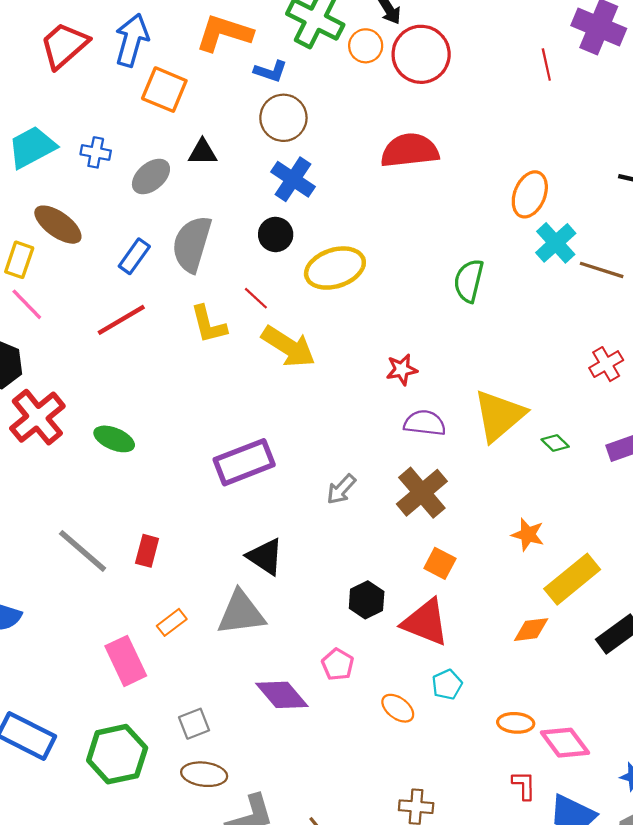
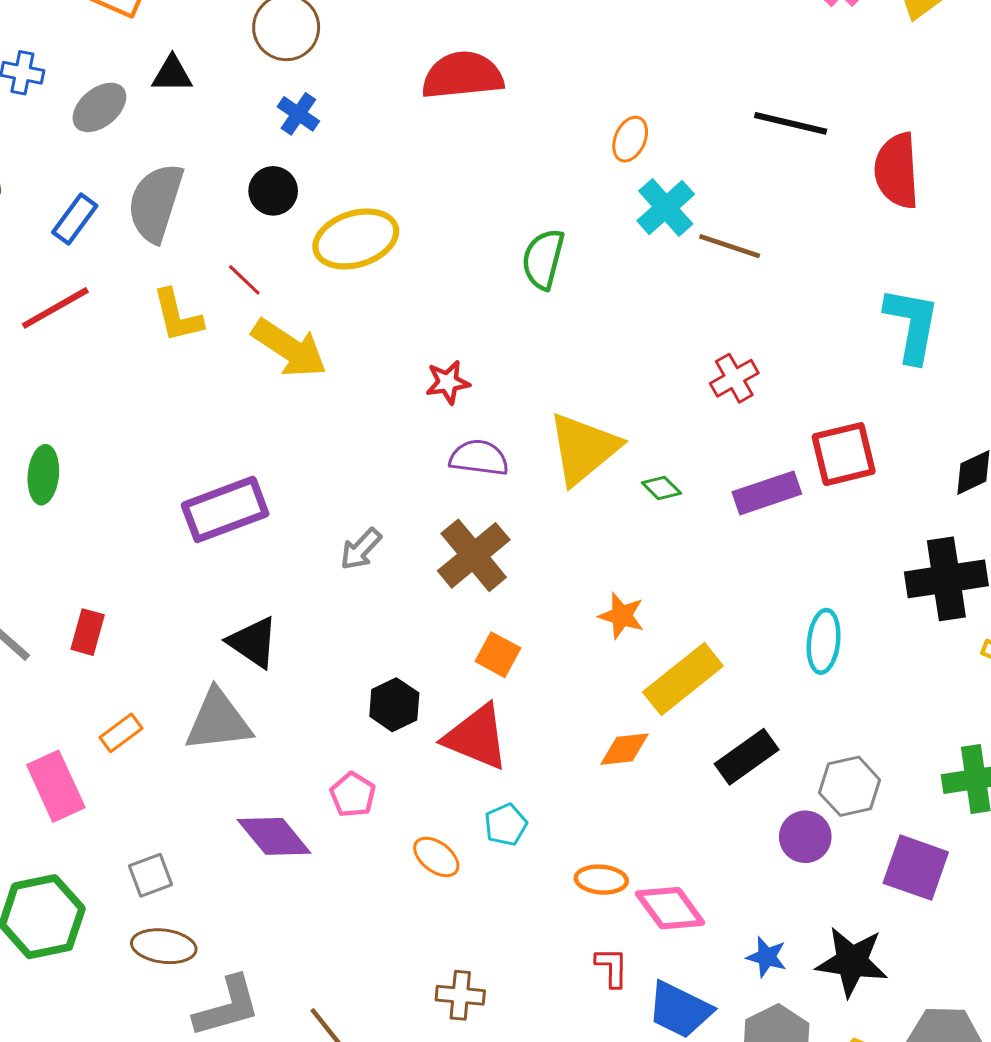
blue cross: (293, 179) -> (298, 114), size x0.7
orange ellipse: (530, 194) -> (630, 139), size x0.7
green ellipse: (114, 439) -> (43, 475), turned 72

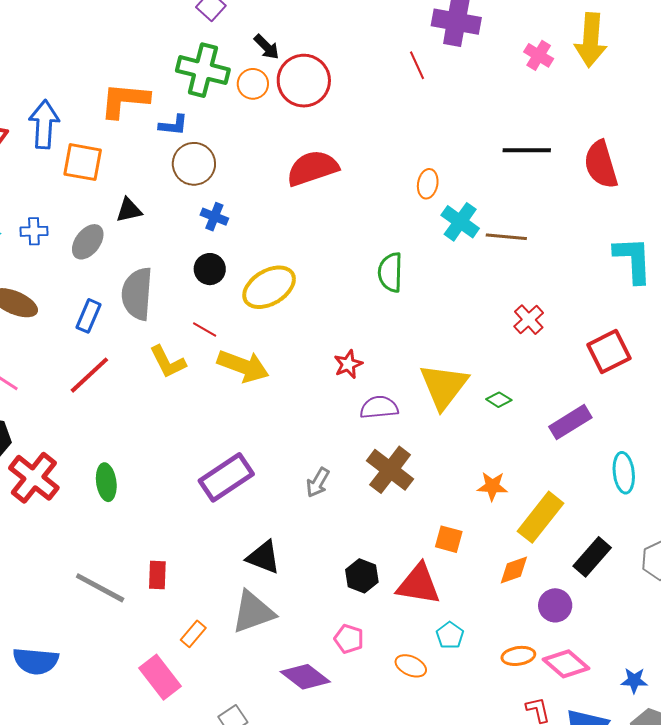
purple rectangle: (767, 493) -> (570, 422), moved
orange square: (498, 655) -> (449, 539), moved
purple circle: (805, 837) -> (555, 605), moved

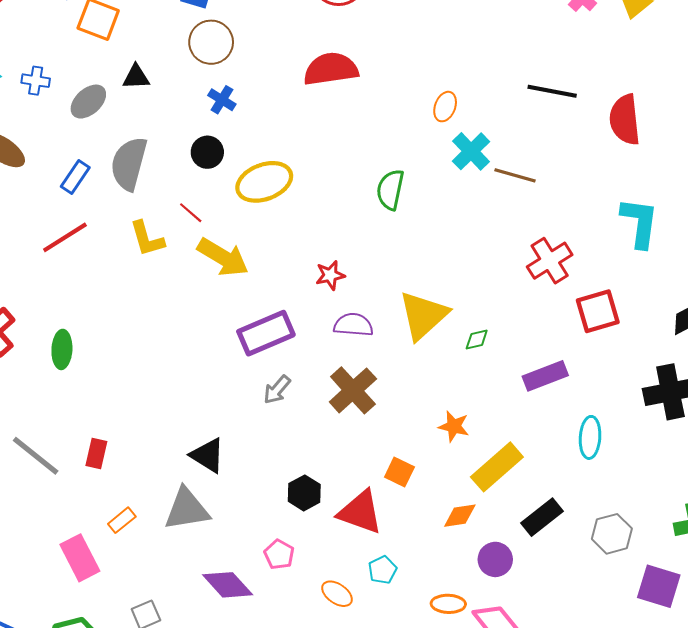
red cross: (529, 320) -> (550, 261), moved, size x1.4
green diamond: (499, 400) -> (477, 340), turned -55
purple rectangle: (226, 477) -> (266, 333), moved

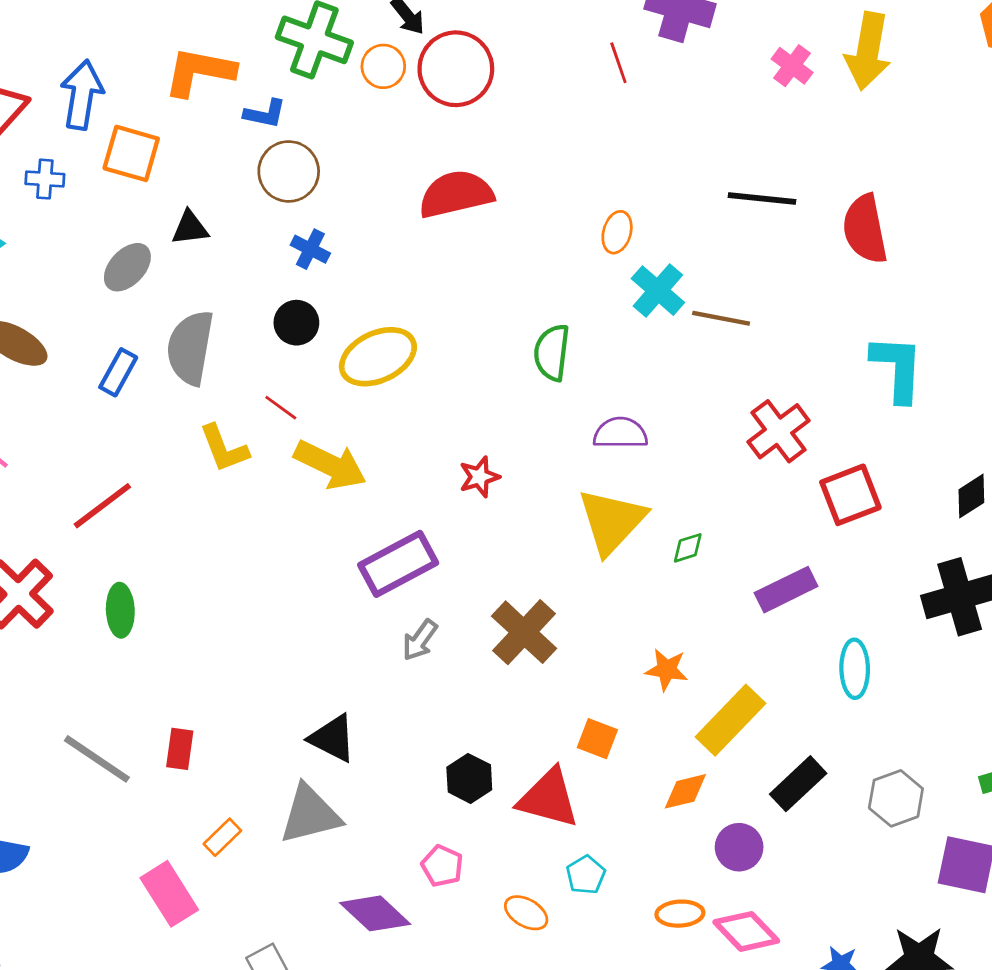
blue cross: (36, 81) -> (45, 179), moved
red line: (65, 237) -> (102, 506), moved
purple semicircle: (353, 325) -> (620, 433), moved

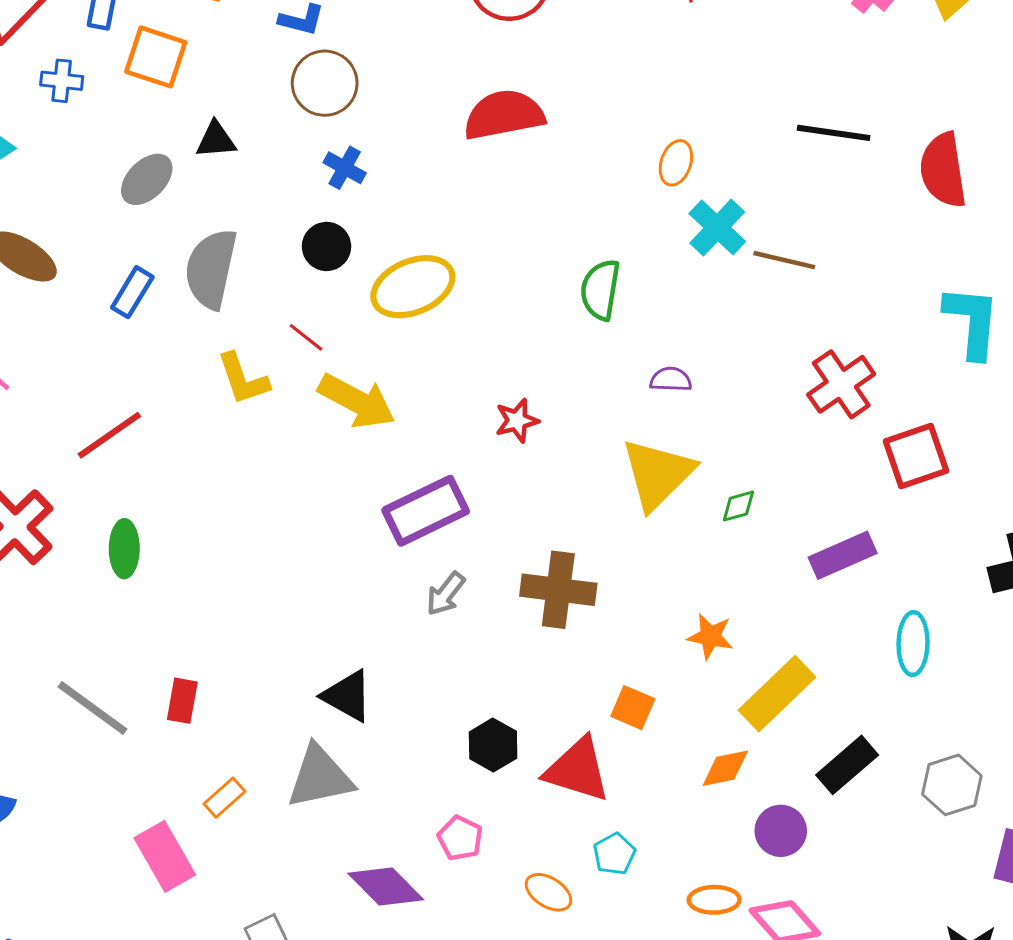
purple semicircle: (620, 433) -> (671, 379), size x0.7
brown cross: (524, 632) -> (558, 590), turned -38

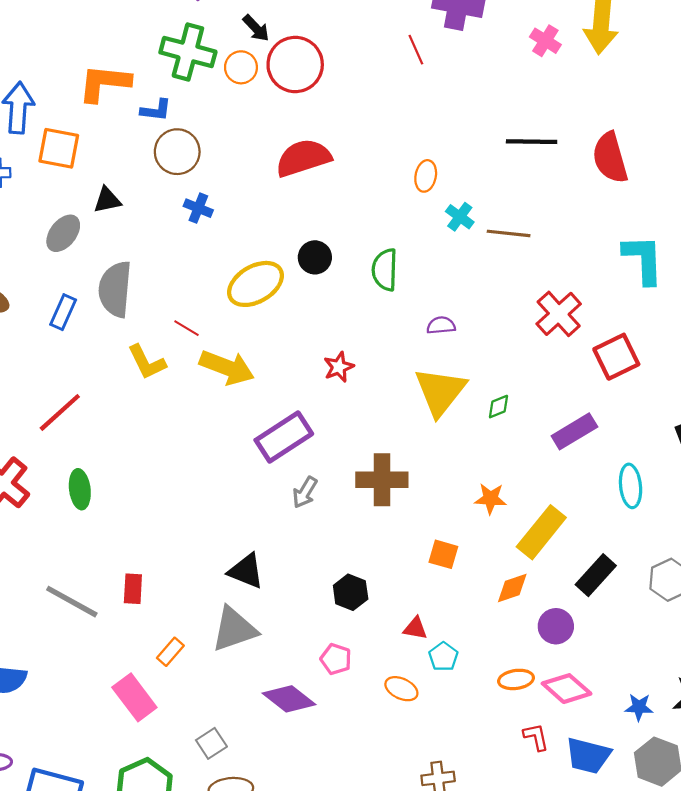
cyan cross: (717, 227) -> (460, 217), size x0.7
black circle: (327, 246) -> (315, 257), moved
red triangle: (577, 770) -> (415, 628), moved, size x0.5

